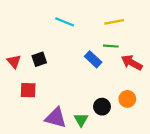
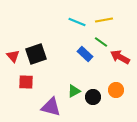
cyan line: (65, 22) -> (77, 22), moved
green line: (111, 46) -> (101, 42), turned 32
black square: (39, 59) -> (36, 54), size x1.5
green triangle: (81, 120) -> (74, 91), moved, turned 32

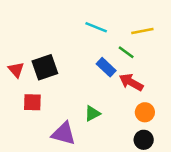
yellow line: (104, 20) -> (142, 31), moved
red arrow: (120, 57) -> (131, 82), moved
black circle: (93, 97) -> (144, 140), moved

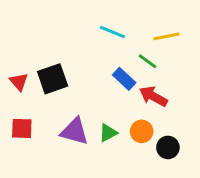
red square: (32, 102) -> (22, 128), moved
orange circle: (145, 112) -> (142, 131), moved
purple triangle: (64, 134) -> (74, 131), moved
black circle: (144, 140) -> (168, 147), moved

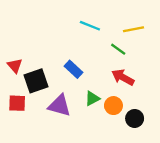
black square: (53, 79) -> (36, 81), moved
blue rectangle: (124, 79) -> (74, 69), moved
green triangle: (108, 133) -> (92, 99), moved

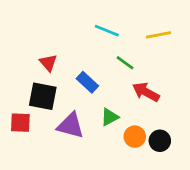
green line: (118, 49) -> (125, 63), moved
red triangle: (15, 66) -> (48, 63), moved
black square: (36, 81) -> (43, 96), turned 30
orange circle: (113, 106) -> (135, 137), moved

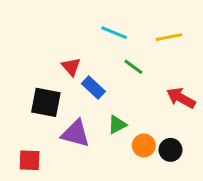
red triangle: (48, 63) -> (71, 67), moved
red arrow: (146, 92) -> (181, 98), moved
red square: (20, 123) -> (30, 160), moved

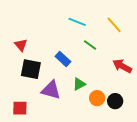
yellow line: (169, 37) -> (114, 25), turned 60
red triangle: (71, 67) -> (21, 45), moved

